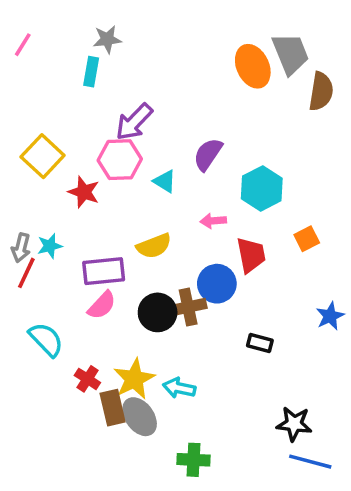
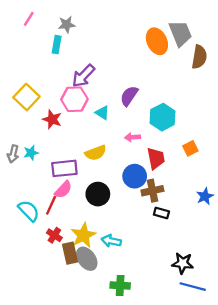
pink line: (23, 45) -> (29, 19), moved
red line: (26, 273) -> (51, 205), moved
brown cross: (188, 307) -> (152, 191), moved

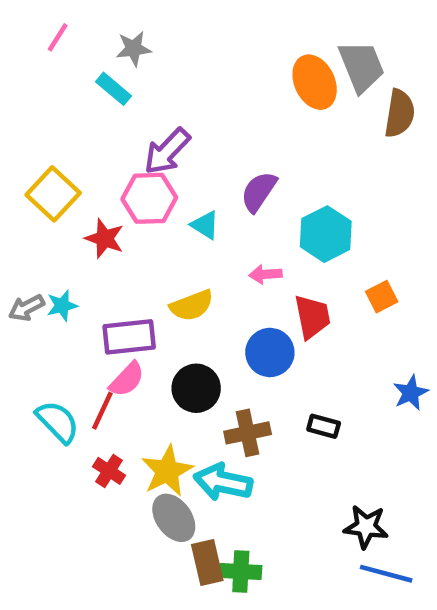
cyan rectangle: (57, 45) -> (113, 89), turned -60
gray arrow: (13, 154) -> (26, 308), turned 48
brown cross: (152, 191) -> (248, 433), moved
cyan arrow: (111, 241) -> (223, 482), size x1.4
brown rectangle: (70, 253) -> (207, 563), moved

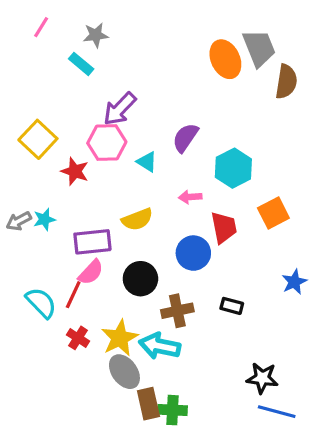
orange square: (382, 297) -> (273, 213), size x1.4

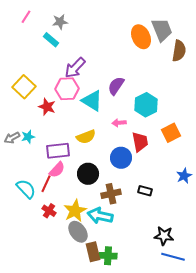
cyan triangle: (147, 162) -> (92, 101), size x1.6

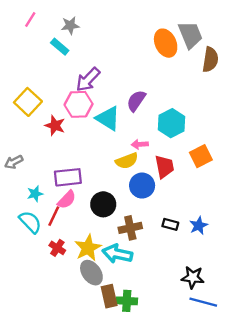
cyan star: (28, 137) -> (35, 194), moved
yellow semicircle: (86, 137) -> (127, 161), moved
blue star: (184, 176) -> (199, 226), moved

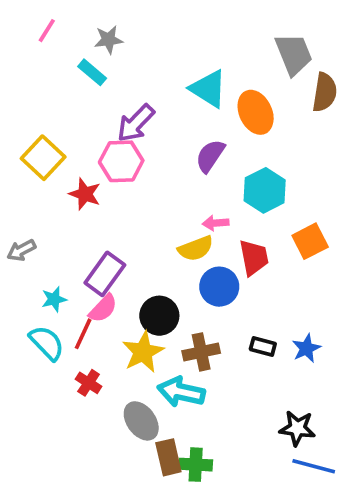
orange ellipse: (166, 43) -> (256, 112), moved
cyan triangle: (108, 118) -> (208, 89), moved
purple rectangle: (68, 177) -> (105, 274), turned -48
yellow star: (88, 248) -> (143, 352), moved

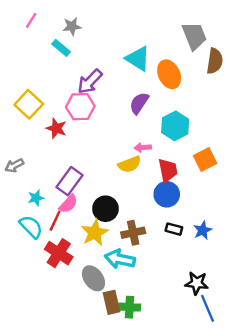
blue circle: (219, 287) -> (167, 194), moved
red cross: (89, 383) -> (59, 253), size x1.6
blue line: (314, 466) -> (208, 308), turned 52

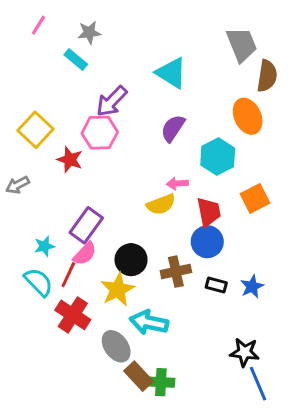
orange ellipse: (169, 74) -> (248, 116), moved
gray arrow: (14, 166) -> (18, 185), moved
brown cross: (133, 233) -> (176, 272), moved
brown rectangle: (111, 302) -> (139, 376), turned -30

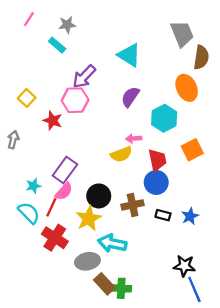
yellow square: (35, 130) -> (27, 98), size x0.7
gray arrow: (18, 185) -> (13, 140), turned 132
gray ellipse: (116, 346) -> (87, 261), turned -65

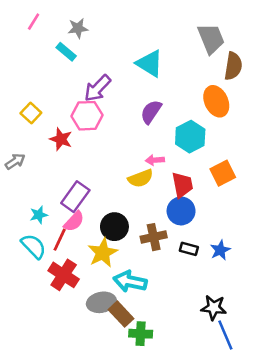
gray arrow: (13, 140) -> (15, 161), turned 42
brown rectangle: (104, 284) -> (121, 314), moved

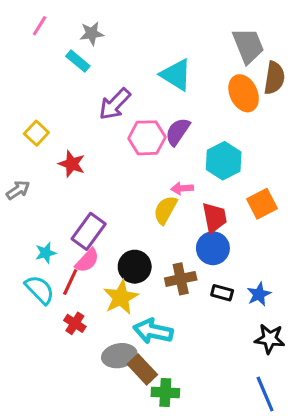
orange ellipse: (216, 101) -> (244, 93), moved
pink hexagon: (87, 116) -> (147, 138), moved
yellow semicircle: (141, 178) -> (165, 210), turned 140
red cross: (64, 275) -> (75, 323), size x0.6
black star: (214, 308) -> (270, 339), moved

